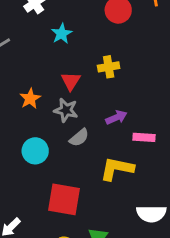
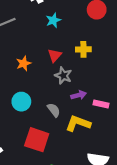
gray star: (66, 110) -> (63, 76), moved
purple arrow: (116, 117) -> (79, 95), moved
gray semicircle: (79, 138) -> (54, 110), moved, turned -96

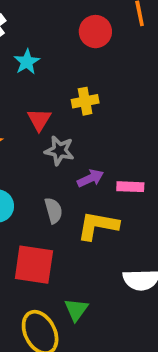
gray semicircle: (54, 110) -> (53, 210), turned 32

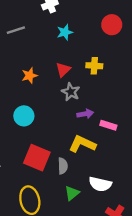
gray semicircle: (53, 210) -> (63, 166), moved
green triangle: (76, 310) -> (72, 193), moved

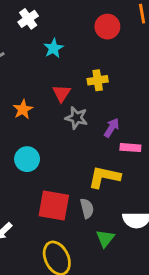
purple arrow: (85, 114) -> (112, 128), moved, turned -35

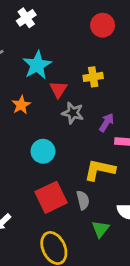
cyan star: (53, 48) -> (37, 65), moved, size x1.5
cyan circle: (27, 159) -> (43, 151), moved
red square: (54, 205) -> (51, 197), turned -36

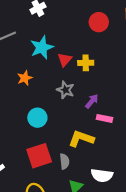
red triangle: (58, 89) -> (65, 60), moved

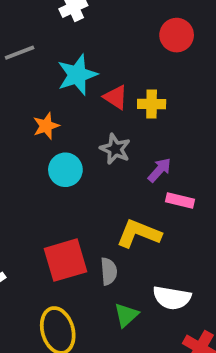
red triangle: (65, 60) -> (116, 97), turned -40
cyan circle: (37, 118) -> (65, 170), moved

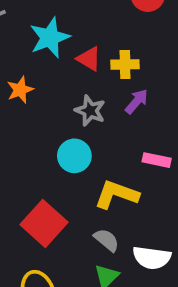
cyan circle: (65, 170) -> (74, 156), moved
purple arrow: (160, 170) -> (137, 101), moved
red square: (66, 260) -> (44, 223), turned -30
gray semicircle: (109, 271) -> (107, 240), moved, turned -44

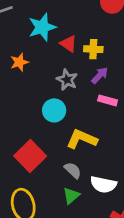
pink rectangle: (157, 160) -> (108, 100), moved

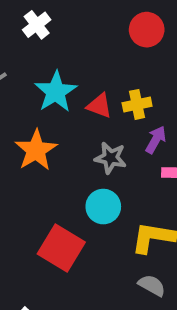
orange star: (19, 62) -> (36, 150), size x1.5
red square: (30, 156) -> (61, 248), moved

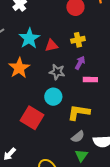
yellow cross: (137, 104) -> (78, 40), moved
red triangle: (99, 106) -> (51, 45), turned -32
gray semicircle: (152, 285) -> (78, 137), turned 112

